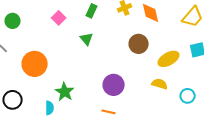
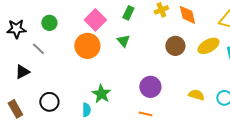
pink square: (59, 18) -> (95, 20), size x1.5
yellow ellipse: (169, 59) -> (208, 46), moved
orange circle: (35, 64) -> (87, 46), moved
yellow semicircle: (160, 84) -> (196, 95), moved

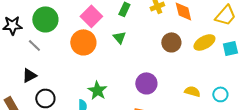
green circle: (49, 23) -> (45, 19), size x1.6
black triangle: (22, 72) -> (29, 75), moved

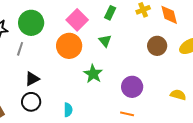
gray line: (34, 45) -> (20, 49), turned 64
black triangle: (29, 75) -> (32, 79), moved
green star: (97, 90) -> (93, 74), moved

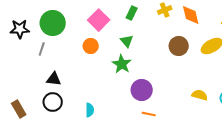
orange circle: (69, 46) -> (91, 46), size x0.6
green star: (93, 74) -> (122, 64), moved
black triangle: (32, 79) -> (54, 79), turned 35
purple circle: (132, 87) -> (142, 90), moved

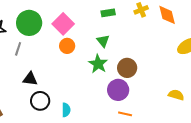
green rectangle: (132, 13) -> (108, 13), turned 56
pink square: (99, 20) -> (63, 24), moved
brown circle: (179, 46) -> (127, 68), moved
black circle: (53, 102) -> (40, 101), moved

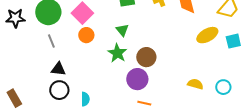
gray line: (18, 49) -> (51, 41), moved, turned -40
black triangle: (30, 79) -> (58, 69), moved

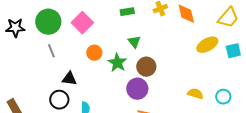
green triangle: (122, 30) -> (134, 42), moved
orange circle: (86, 35) -> (94, 53), moved
black triangle: (58, 69) -> (69, 79), moved

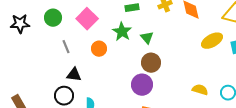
green circle: (48, 22) -> (53, 18), size x0.7
green triangle: (134, 42) -> (147, 38), moved
gray line: (51, 51) -> (66, 47), moved
green star: (117, 63) -> (122, 32), moved

